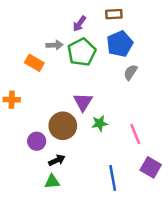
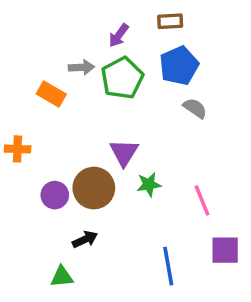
gray semicircle: (130, 72) -> (195, 108), turned 91
purple circle: (37, 141) -> (55, 195), moved
purple square: (151, 167) -> (225, 250), turned -30
green triangle: (52, 182) -> (62, 277), moved

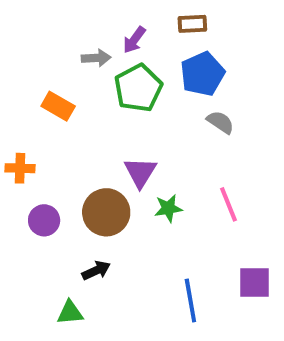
gray arrow: (81, 67) -> (96, 58), moved
purple circle: (55, 195) -> (44, 220), moved
pink line: (202, 200) -> (228, 204), moved

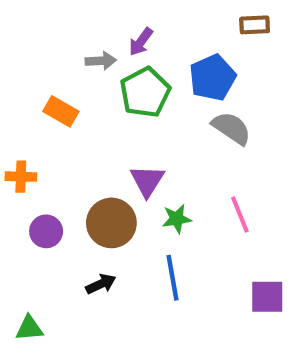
brown rectangle: (192, 24) -> (255, 25), moved
gray semicircle: (220, 122) -> (231, 128), size x1.4
blue line: (190, 301) -> (172, 278), moved
green triangle: (70, 313) -> (29, 328), moved

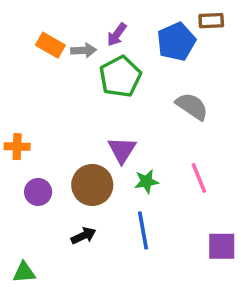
blue pentagon: (212, 78) -> (176, 42), moved
orange rectangle: (61, 111) -> (50, 45), moved

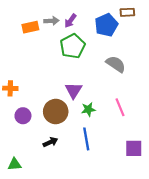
orange rectangle: (50, 45) -> (30, 27), turned -42
gray arrow: (84, 50) -> (51, 21), moved

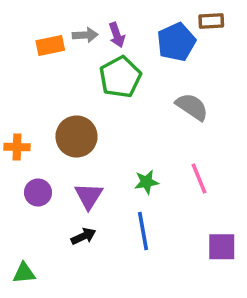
purple arrow: (70, 21) -> (117, 35), turned -56
purple triangle: (74, 90) -> (89, 196), moved
brown circle: (56, 112) -> (76, 137), moved

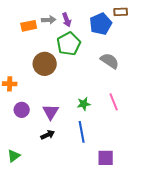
brown circle: (76, 137) -> (45, 64), moved
purple square: (222, 247) -> (106, 158), moved
green triangle: (24, 273) -> (14, 156), turned -32

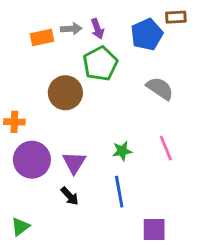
purple circle: (22, 110) -> (32, 160), size x1.6
black arrow: (48, 135) -> (70, 196), turned 72

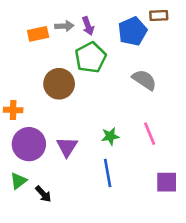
black arrow: (70, 196) -> (43, 194), moved
green triangle: (20, 227) -> (18, 181), moved
purple square: (154, 230) -> (167, 182), moved

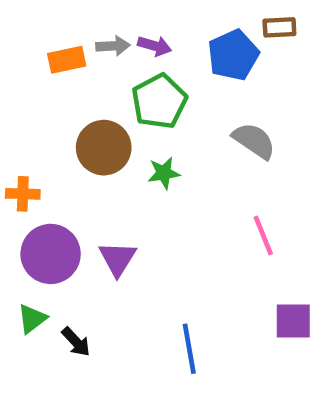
purple arrow: (88, 26) -> (155, 46), turned -54
green star: (110, 136) -> (164, 173), moved
blue line: (108, 173) -> (189, 349), moved

